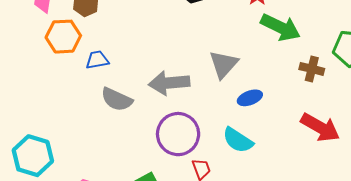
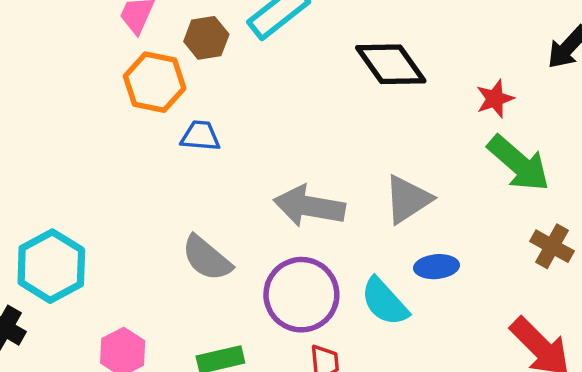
gray semicircle: (117, 99) -> (207, 258), moved
cyan semicircle: (238, 140) -> (385, 302), moved

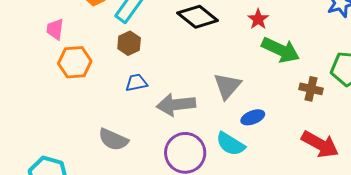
brown hexagon: (206, 38) -> (129, 43), moved
blue trapezoid: (200, 136) -> (136, 83), moved
gray semicircle: (207, 258) -> (113, 140), moved

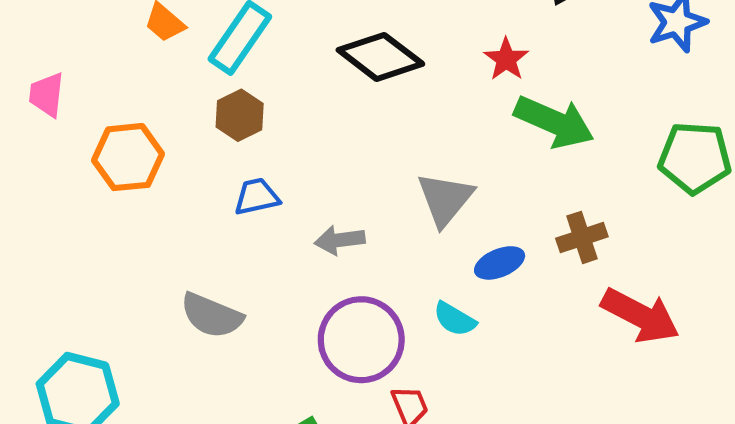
pink trapezoid: (55, 29) -> (47, 95), moved
brown cross: (311, 89) -> (582, 237), moved, turned -30
gray arrow: (176, 105) -> (340, 240), size x0.6
cyan semicircle: (230, 144) -> (455, 319), size x0.7

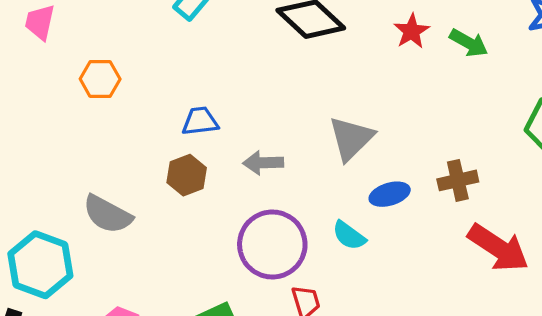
brown hexagon: (240, 115) -> (187, 175), moved
green arrow: (554, 122) -> (469, 43), moved, size x0.6
orange hexagon: (128, 157) -> (100, 79), size x0.7
gray semicircle: (212, 315) -> (107, 214), moved

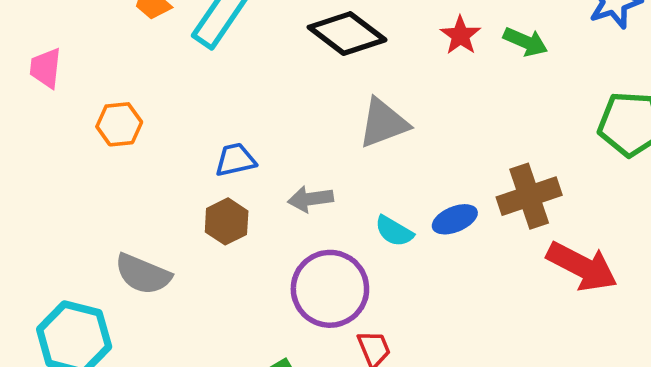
gray triangle: (351, 138) -> (383, 123), moved, turned 30
brown cross: (458, 180) -> (529, 196), size x1.4
cyan semicircle: (349, 236) -> (394, 231), moved

